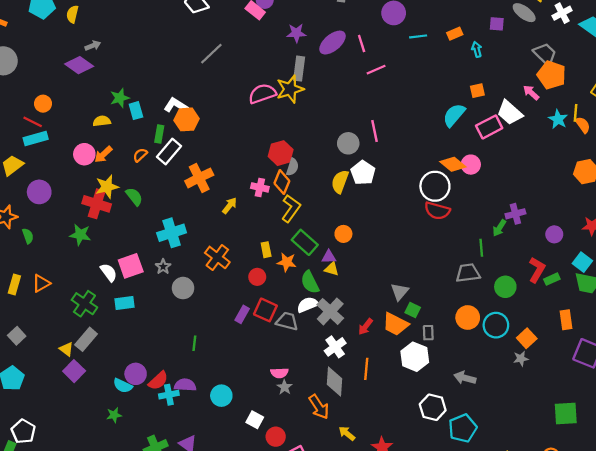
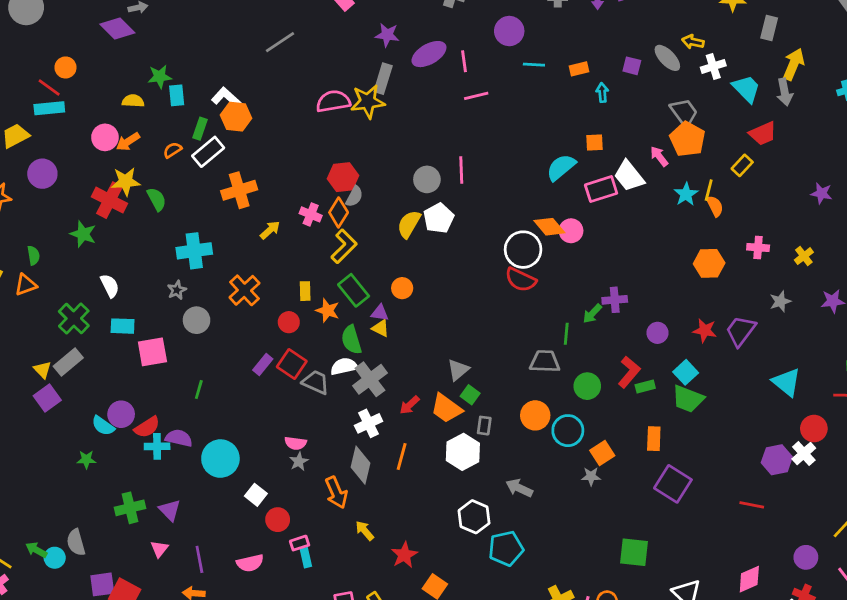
green semicircle: (28, 236) -> (33, 255), moved
pink square: (131, 266) -> (152, 352), moved
cyan circle: (221, 396) -> (220, 459), size x1.4

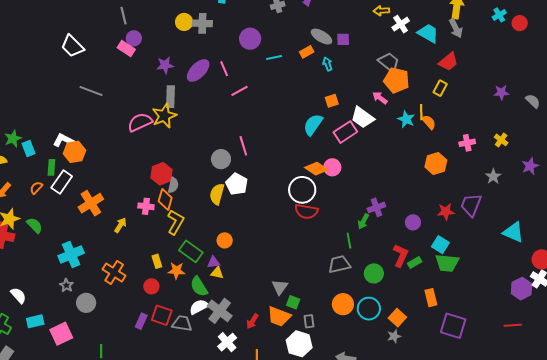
gray line: (280, 42) -> (91, 91), turned 70
gray ellipse: (667, 58) -> (322, 37), moved

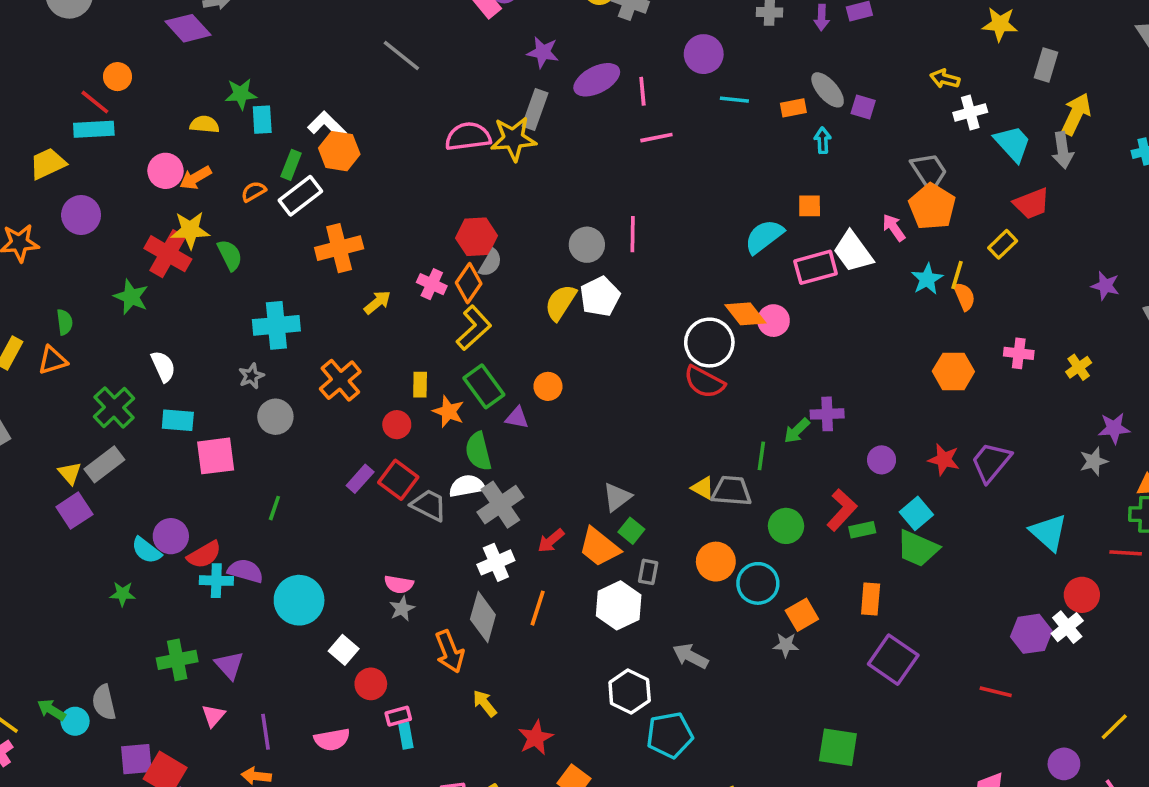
gray star: (493, 176) -> (1094, 461), moved
yellow triangle: (217, 273) -> (703, 488), moved

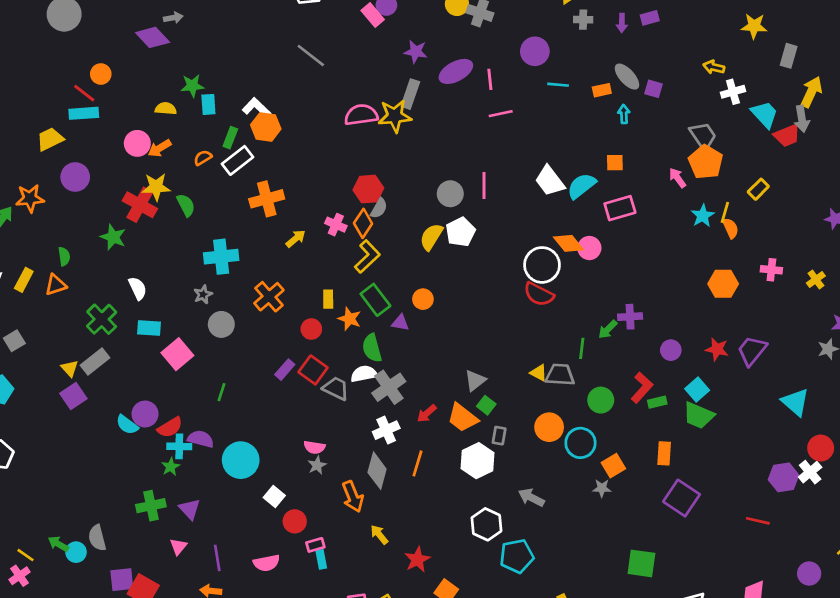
red trapezoid: (1032, 204) -> (787, 135), moved
white trapezoid: (853, 252) -> (550, 181), moved
pink square: (216, 456) -> (177, 354), turned -32
green star: (122, 594) -> (171, 467), moved, turned -30

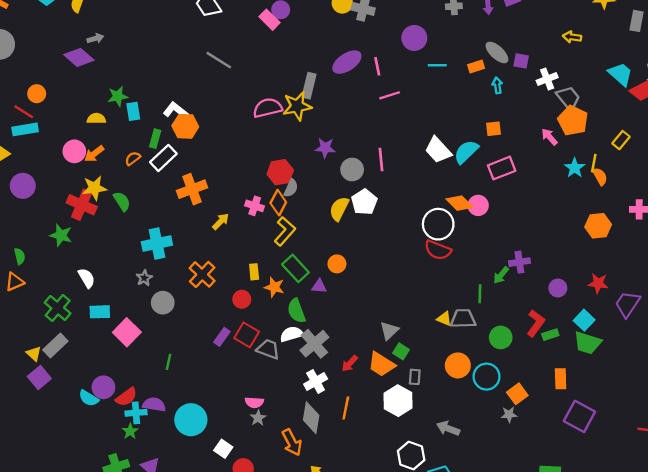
purple star: (416, 52) -> (325, 148), moved
white cross: (733, 92) -> (547, 79), moved
purple trapezoid: (752, 351) -> (627, 304), moved

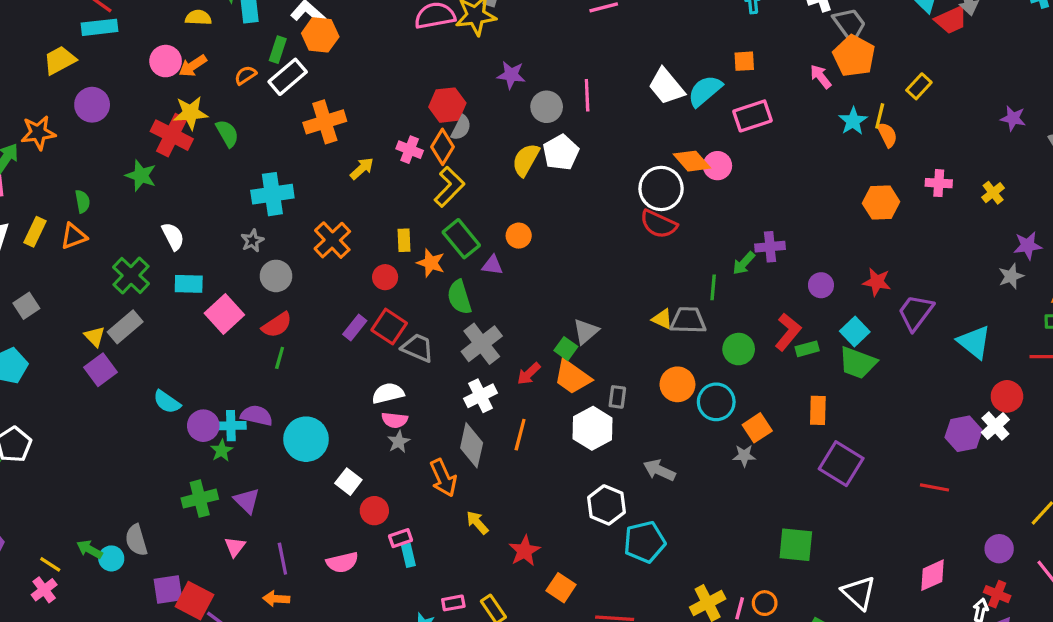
white semicircle: (291, 334) -> (388, 393), moved
green square: (401, 351) -> (566, 349), moved
purple circle: (103, 387) -> (203, 426), moved
red semicircle: (126, 397) -> (277, 325), moved

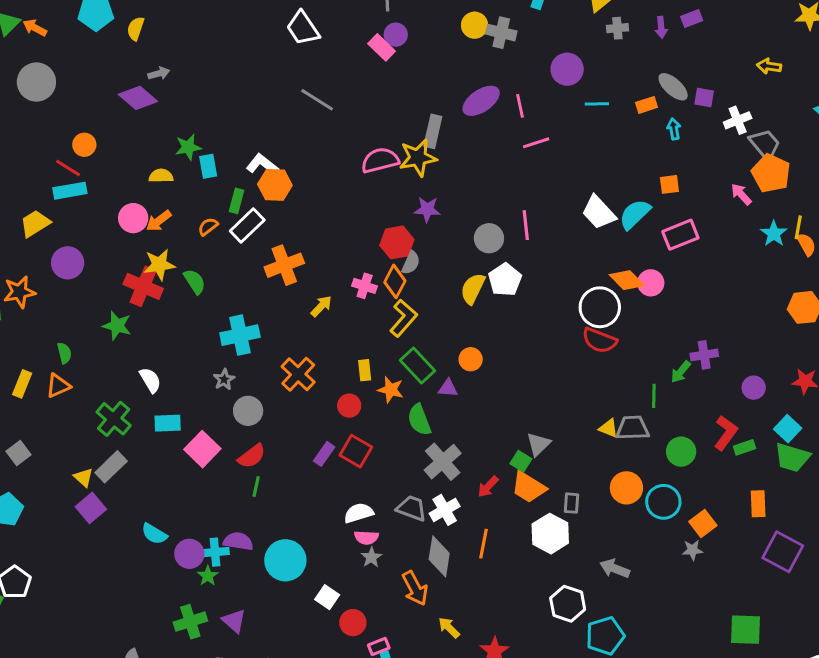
purple star: (511, 75) -> (427, 209), moved
gray trapezoid: (418, 348) -> (412, 508), moved

